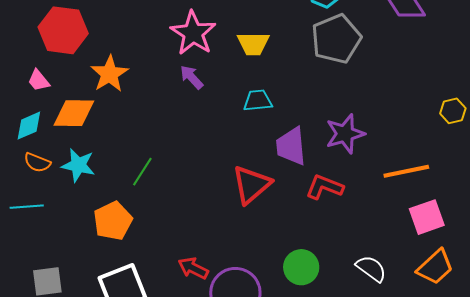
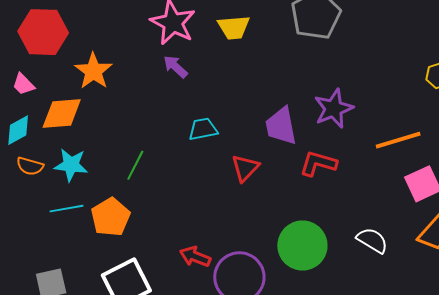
cyan trapezoid: (258, 101) -> (203, 129), moved
red triangle: (251, 185) -> (245, 168), size x0.7
cyan line: (27, 207) -> (66, 209), moved
green circle: (301, 267) -> (302, 246), size x1.4

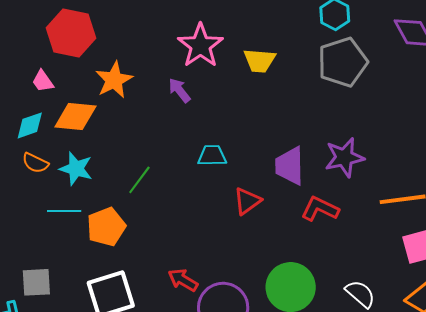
purple arrow: (175, 67) -> (179, 90), moved

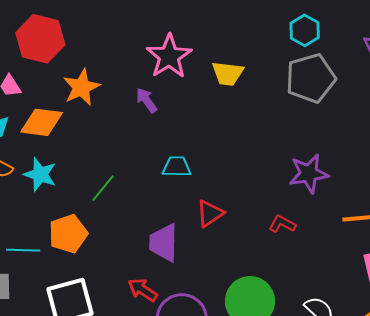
purple trapezoid: (290, 166) -> (164, 243), moved
red L-shape: (320, 209) -> (282, 224), size x0.7
cyan line: (64, 211) -> (23, 250), moved

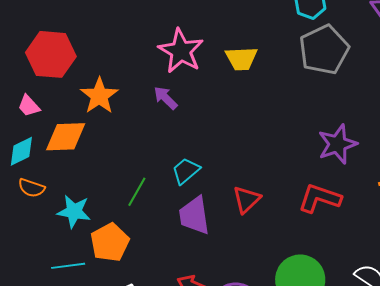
cyan trapezoid: (177, 167) -> (186, 171), moved, turned -32
cyan star: (40, 174) -> (74, 211), moved
red L-shape: (282, 224) -> (320, 198), size x1.6
purple trapezoid: (164, 243) -> (194, 215), moved

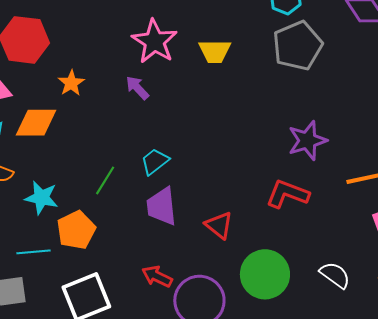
orange star: (99, 96) -> (71, 83), size x0.7
red triangle: (247, 199) -> (219, 225), moved, turned -40

